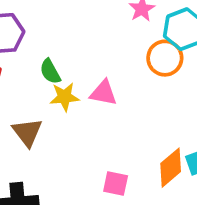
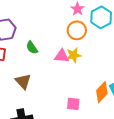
orange circle: (165, 58) -> (77, 30), moved
yellow star: (65, 97) -> (74, 55), moved

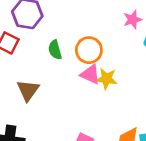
orange circle: (77, 30) -> (89, 50), moved

